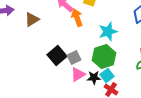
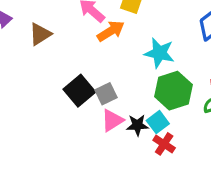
orange arrow: (77, 18) -> (111, 31), turned 78
cyan star: (108, 32) -> (159, 53), turned 30
green hexagon: (104, 57) -> (173, 91), moved

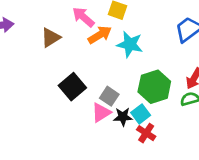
brown triangle: (40, 34) -> (51, 38), moved
cyan star: (159, 53) -> (130, 44), moved
gray square: (106, 94) -> (109, 96), moved, turned -30

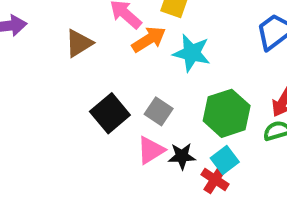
gray square: (109, 96) -> (159, 111), moved
cyan square: (141, 114) -> (225, 160), moved

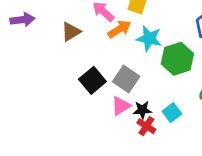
gray square: (159, 111) -> (126, 79), size x1.4
green hexagon: (227, 113) -> (177, 59), moved
red cross: (215, 179) -> (146, 126), moved

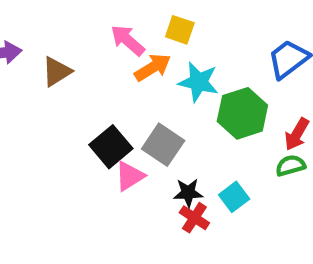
brown triangle: (71, 32) -> (57, 72), moved
pink triangle: (121, 106) -> (130, 176), moved

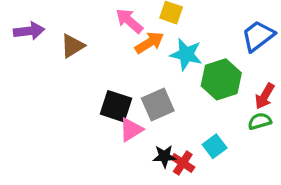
gray square: (163, 145) -> (158, 104), turned 32
black square: (111, 147) -> (116, 106), turned -32
black star: (188, 193) -> (164, 156), moved

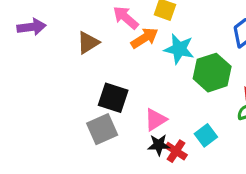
brown triangle: (72, 46) -> (88, 43), moved
gray square: (158, 104) -> (102, 129), moved
pink triangle: (131, 130) -> (156, 120), moved

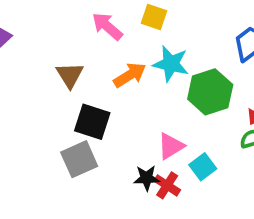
orange arrow: (145, 38) -> (130, 75), moved
brown triangle: (88, 43) -> (70, 75), moved, turned -30
pink triangle: (156, 120) -> (171, 146), moved

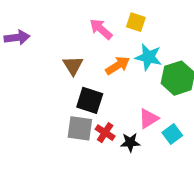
gray square: (79, 159) -> (80, 128), turned 32
red cross: (167, 185) -> (105, 133), moved

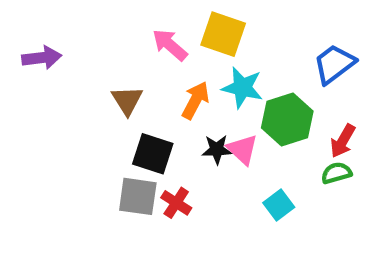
yellow square: (136, 22) -> (223, 34), size x1.5
orange arrow: (118, 65) -> (195, 100), turned -30
pink triangle: (148, 119) -> (242, 149), moved, turned -45
black star: (130, 142) -> (217, 149), moved

